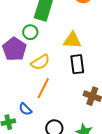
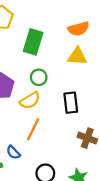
green circle: (30, 32) -> (39, 77), moved
yellow triangle: (72, 40) -> (77, 56), moved

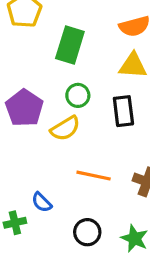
black rectangle: (71, 103) -> (123, 111), moved
orange line: (33, 129) -> (94, 176), moved, turned 75

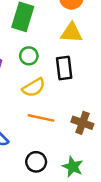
yellow semicircle: (65, 128) -> (34, 88), moved

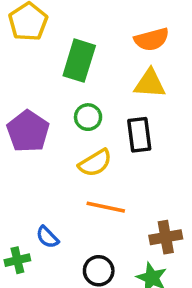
brown cross: (82, 123) -> (166, 237), moved, turned -30

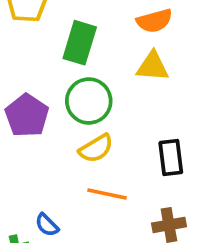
green circle: (88, 117) -> (89, 101), size x1.6
black rectangle: (139, 135) -> (171, 157), moved

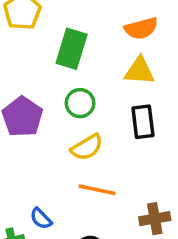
green circle: (89, 101) -> (80, 103), size x0.7
black rectangle: (171, 157) -> (143, 122), moved

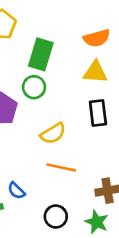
green circle: (80, 103) -> (34, 87), moved

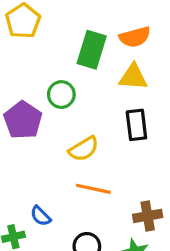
green rectangle: (41, 54) -> (92, 50), moved

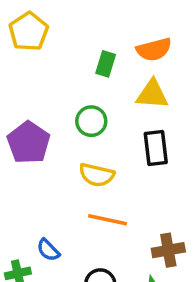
green rectangle: (92, 50) -> (106, 64), size x0.6
green circle: (61, 95) -> (91, 121), moved
yellow semicircle: (84, 149) -> (97, 175), turned 44

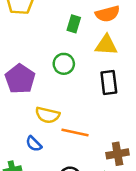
yellow semicircle: (97, 175) -> (48, 115), moved
blue semicircle: (48, 250) -> (34, 144), moved

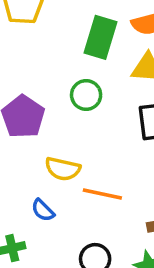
green rectangle: (74, 24) -> (101, 37), size x1.6

